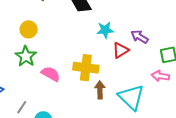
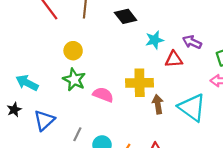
red triangle: (121, 50) -> (174, 59), turned 36

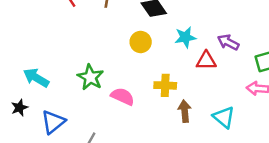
yellow circle: (73, 51) -> (141, 42), moved
yellow cross: (140, 83) -> (165, 85), size x0.7
cyan triangle: (192, 107) -> (224, 117), size x0.7

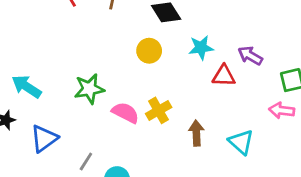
green star: (90, 77) -> (89, 89), turned 30
yellow cross: (165, 85) -> (159, 110), moved, turned -35

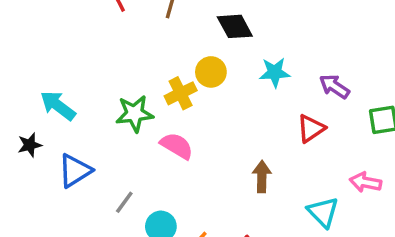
red triangle: (224, 76) -> (311, 128), moved, turned -40
yellow cross: (159, 110) -> (181, 93), moved
pink arrow: (282, 110) -> (365, 182), moved
cyan triangle: (241, 142) -> (323, 212), moved

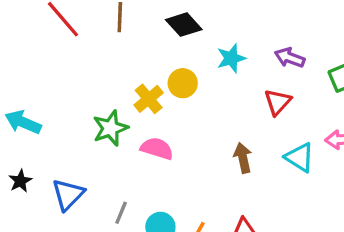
yellow circle: (211, 72) -> (183, 83), moved
cyan arrow: (58, 106) -> (23, 122), moved
cyan triangle: (323, 212) -> (300, 157), moved

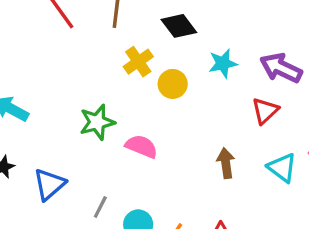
purple arrow: (290, 58) -> (281, 68), size x1.4
yellow cross: (149, 99) -> (138, 62), moved

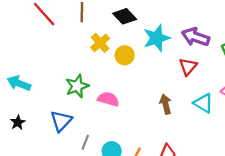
cyan star: (223, 63) -> (157, 38), size x1.4
blue triangle: (49, 184) -> (61, 121), moved

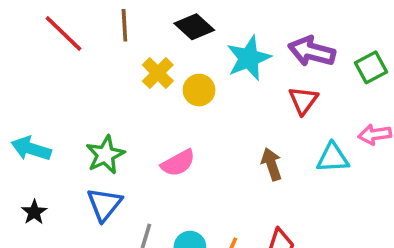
green star: (77, 86) -> (105, 155), moved
pink semicircle: (108, 99) -> (178, 163), turned 140
cyan triangle: (203, 103) -> (333, 158), turned -30

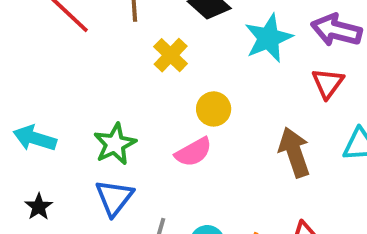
yellow circle: (199, 90) -> (214, 109), moved
brown arrow: (272, 164) -> (294, 152), size x1.4

